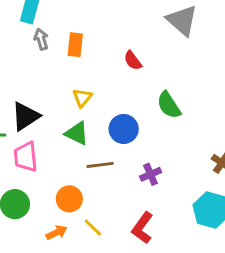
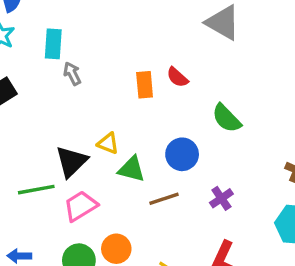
orange rectangle: (75, 45) -> (145, 85), moved
yellow triangle: (82, 98) -> (108, 143), moved, turned -36
pink trapezoid: (26, 157) -> (80, 206), turned 76
orange circle: (69, 199) -> (116, 249), moved

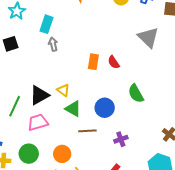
green line: (36, 190) -> (15, 106), turned -70
orange circle: (116, 249) -> (62, 154), moved

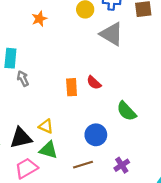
gray triangle: (148, 37) -> (112, 34), moved
black triangle: (39, 95) -> (21, 138), turned 30
green triangle: (73, 109) -> (48, 150), moved

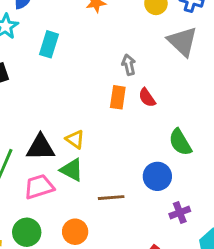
gray arrow: (23, 79) -> (129, 65), moved
blue circle: (96, 135) -> (157, 176), moved
purple cross: (122, 165) -> (180, 213), moved

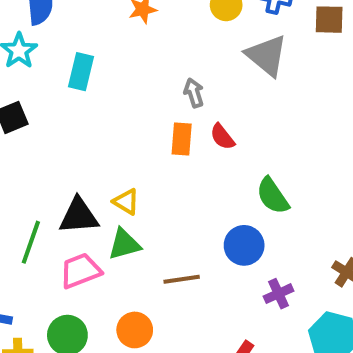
green triangle: (72, 170) -> (124, 244), turned -40

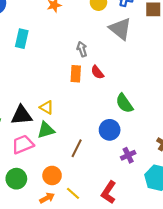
brown line: (182, 279) -> (77, 148), turned -54

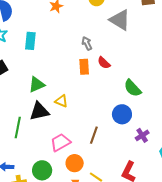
green triangle: (46, 130) -> (37, 84), moved
pink trapezoid: (23, 144) -> (60, 142), moved

